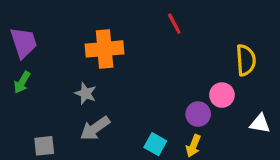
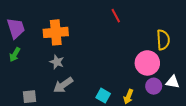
orange cross: (105, 49) -> (56, 32), moved
pink circle: (222, 95) -> (147, 63), size x1.5
purple circle: (198, 114) -> (154, 86), moved

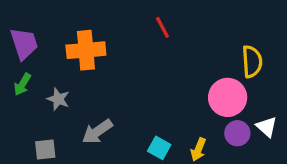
red line: (116, 16) -> (162, 27), moved
gray star: (57, 62) -> (58, 99), moved
white triangle: (173, 82) -> (267, 127), turned 32

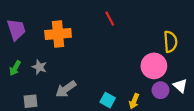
green arrow: (22, 84) -> (15, 68), moved

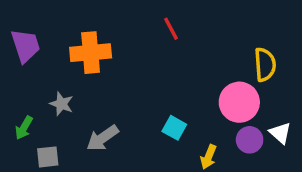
green arrow: (15, 68) -> (24, 128), moved
cyan square: (108, 100) -> (174, 128), moved

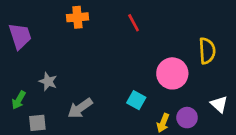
orange cross: (91, 53) -> (77, 17), moved, size x0.7
pink circle: (239, 102) -> (172, 73), moved
purple circle: (250, 140) -> (187, 118), moved

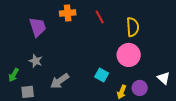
orange cross: (77, 17) -> (68, 13), moved
purple trapezoid: (20, 36) -> (38, 27), moved
yellow semicircle: (207, 51) -> (133, 27), moved

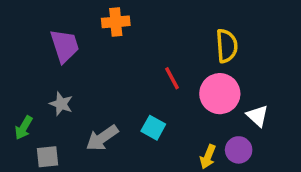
red line: (100, 17) -> (172, 78), moved
cyan square: (102, 75) -> (153, 128), moved
white triangle: (164, 78) -> (257, 116), moved

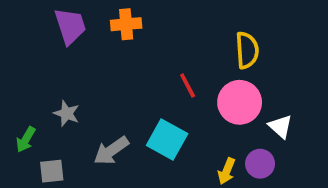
purple trapezoid: (65, 46) -> (70, 26), moved
cyan square: (153, 128) -> (167, 139), size x1.5

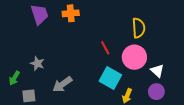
cyan square: (167, 139) -> (110, 78), moved
purple circle: (260, 164) -> (156, 92), moved

